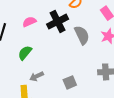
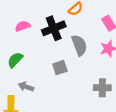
gray arrow: (37, 76) -> (26, 87), turned 40
gray square: (70, 82) -> (60, 68), moved

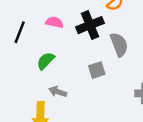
pink semicircle: (23, 26) -> (54, 22), turned 32

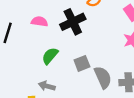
gray semicircle: (119, 45) -> (103, 77), moved
green semicircle: (46, 61) -> (50, 56), moved

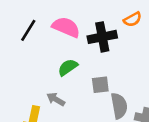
pink semicircle: (39, 22) -> (66, 27), size x1.5

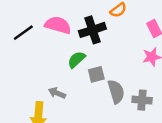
black line: (28, 30) -> (23, 33), turned 30
green semicircle: (68, 67) -> (77, 60), moved

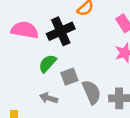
gray arrow: (57, 93) -> (49, 98), moved

